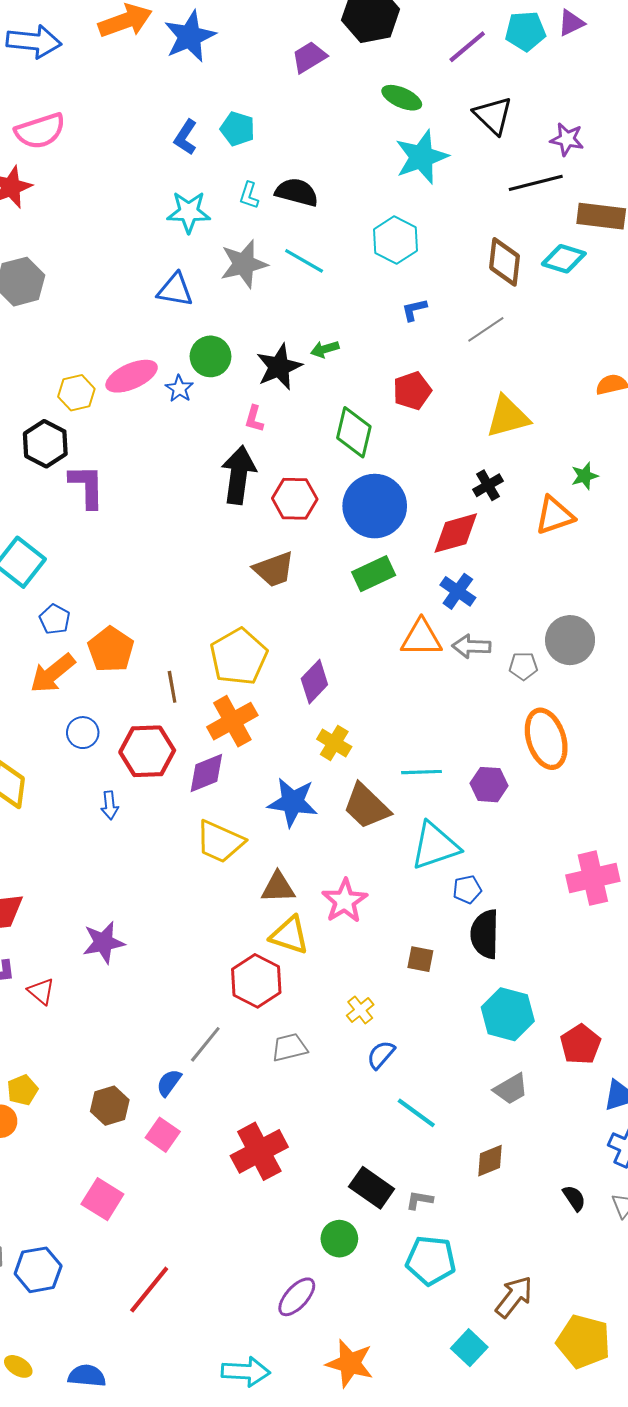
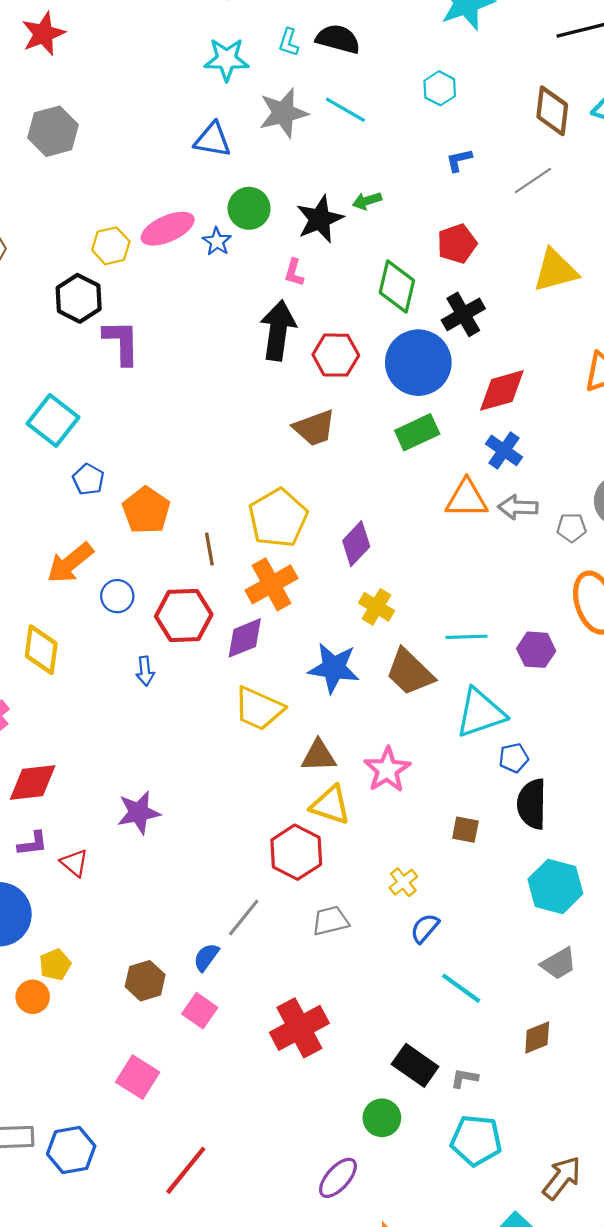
cyan hexagon: (395, 240) -> (440, 88), size x0.7
black cross: (488, 485) -> (463, 314), moved, size x1.4
orange arrow: (53, 673) -> (70, 563), moved

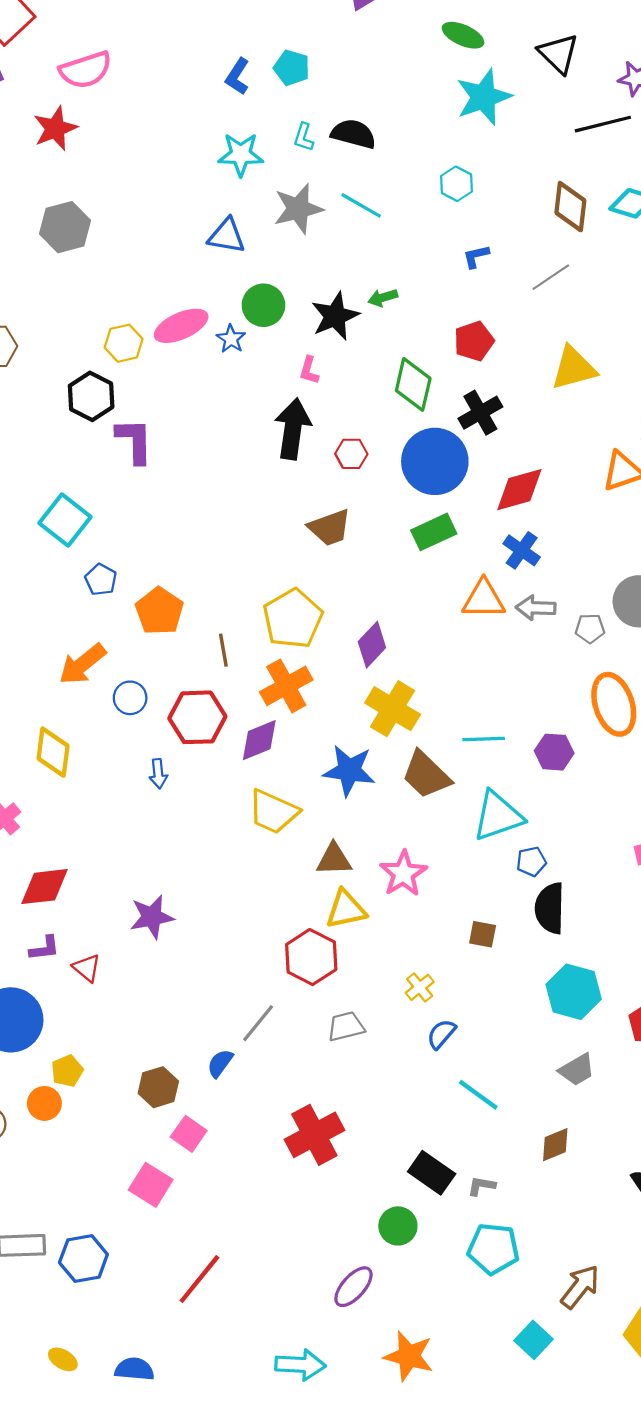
red hexagon: (336, 355) -> (351, 454), size x0.7
yellow cross: (377, 607) -> (393, 709), size x1.5
yellow triangle: (330, 805) -> (346, 909), turned -30
pink square: (200, 1011) -> (189, 1134), moved

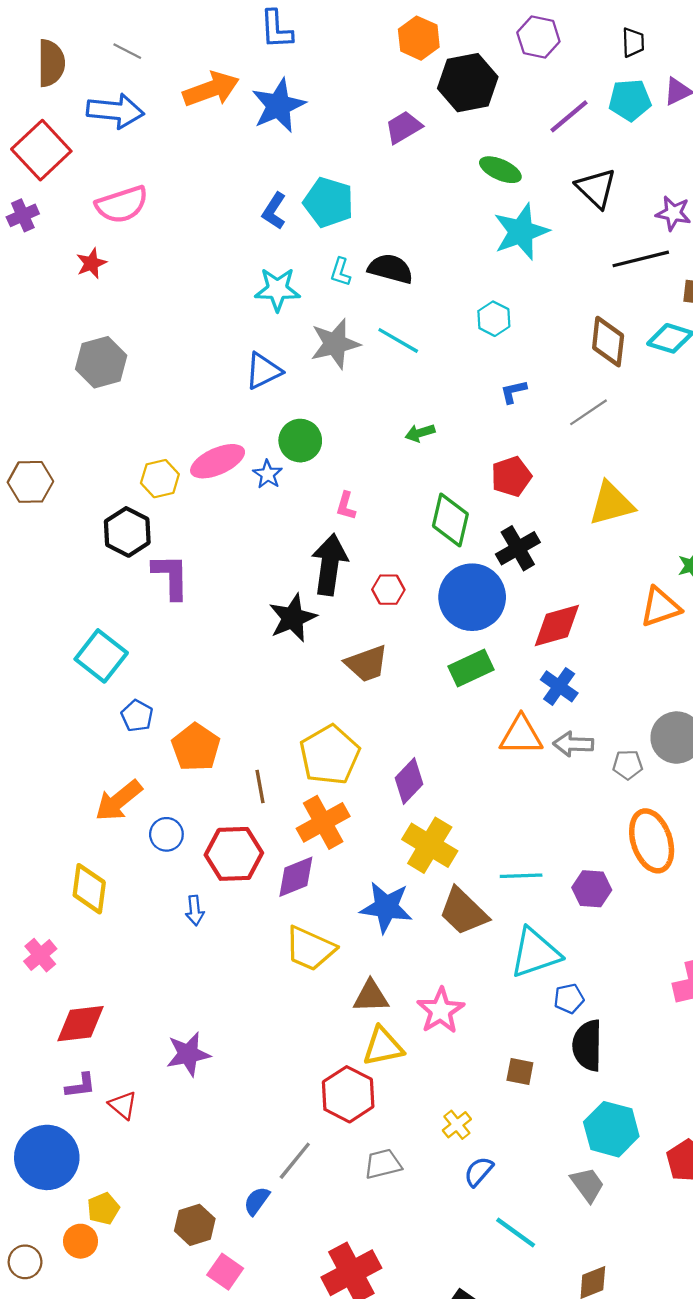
cyan pentagon: (292, 68) -> (329, 202), size x1.4
red star: (55, 128) -> (91, 263), size x0.7
blue triangle: (227, 236) -> (263, 371), turned -36
black star: (335, 316) -> (293, 618), moved
gray trapezoid: (577, 1070) -> (587, 1185), moved, turned -96

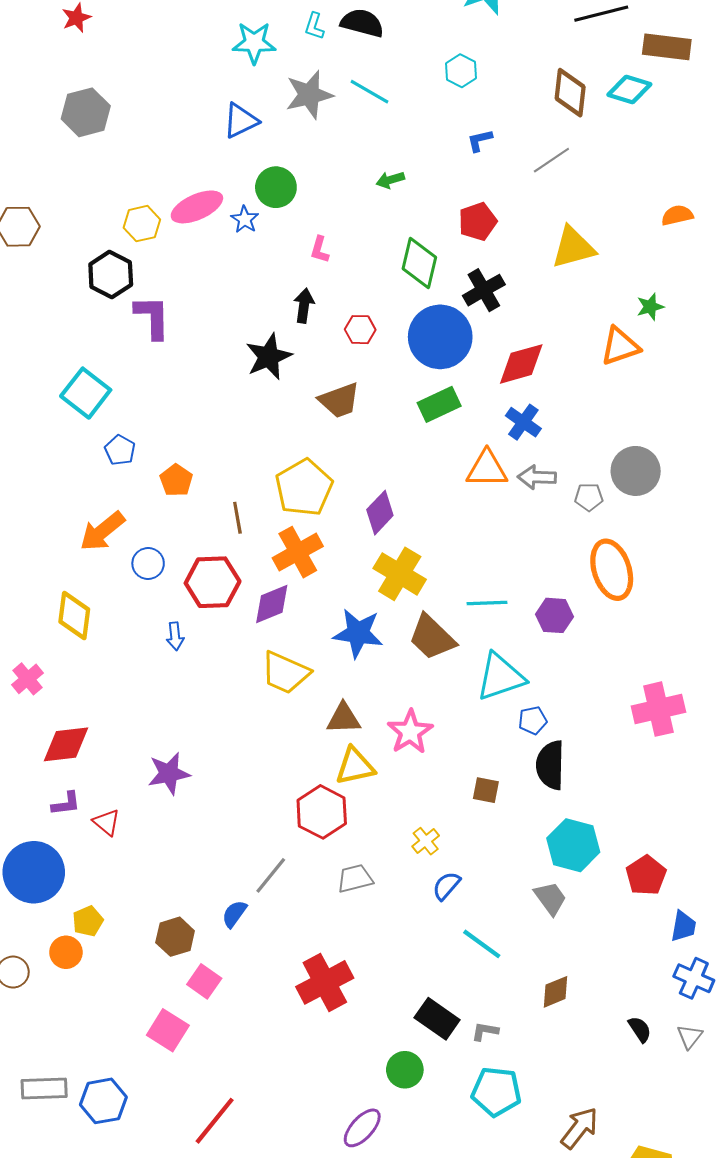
black arrow: (330, 565) -> (304, 306), size x0.6
orange pentagon: (196, 747) -> (176, 480), size x0.7

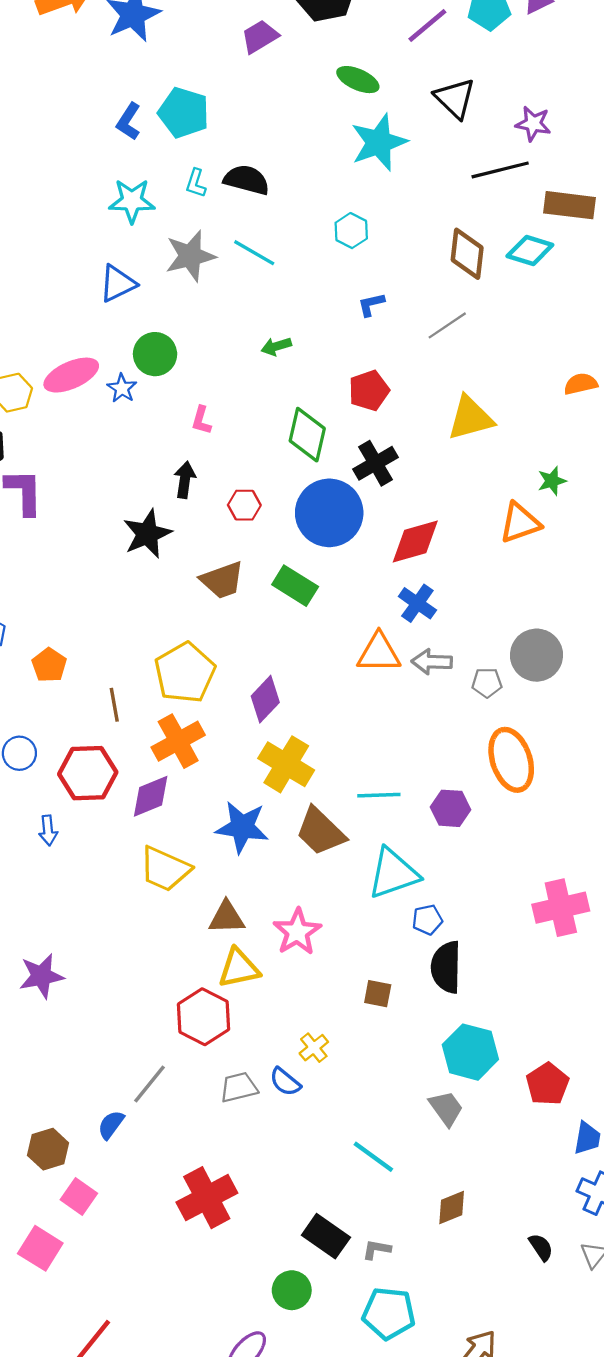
green rectangle: (439, 404) -> (295, 586), moved, turned 57
blue semicircle: (446, 886) -> (285, 1082), moved, turned -92

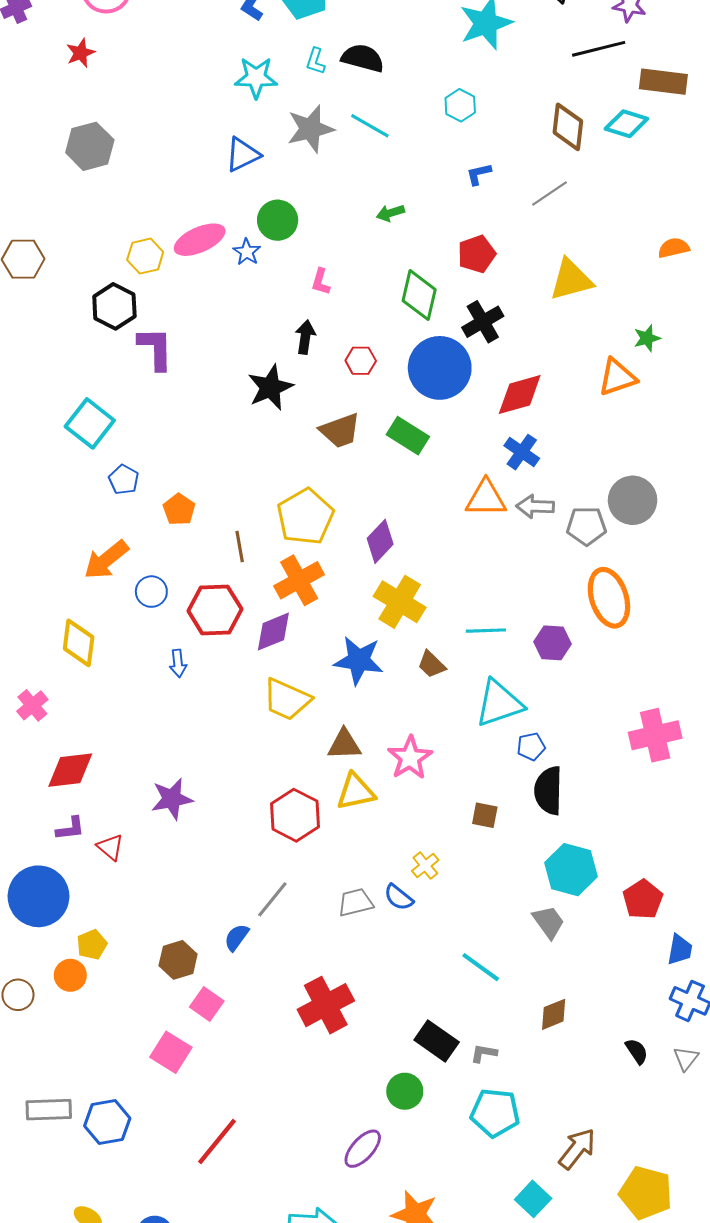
gray pentagon: (487, 683) -> (586, 526), size x1.4
brown trapezoid: (320, 832) -> (431, 664), size x0.6
red hexagon: (204, 1017) -> (295, 815), moved

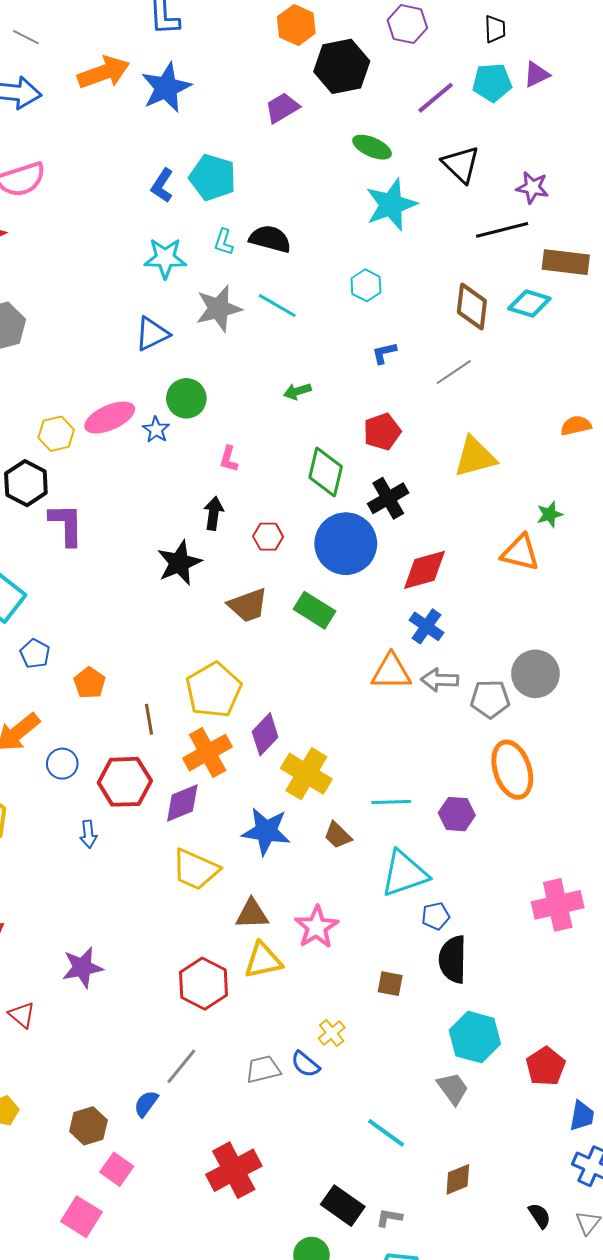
orange triangle: (617, 377) -> (520, 553), turned 33
purple diamond: (380, 541) -> (265, 734), moved

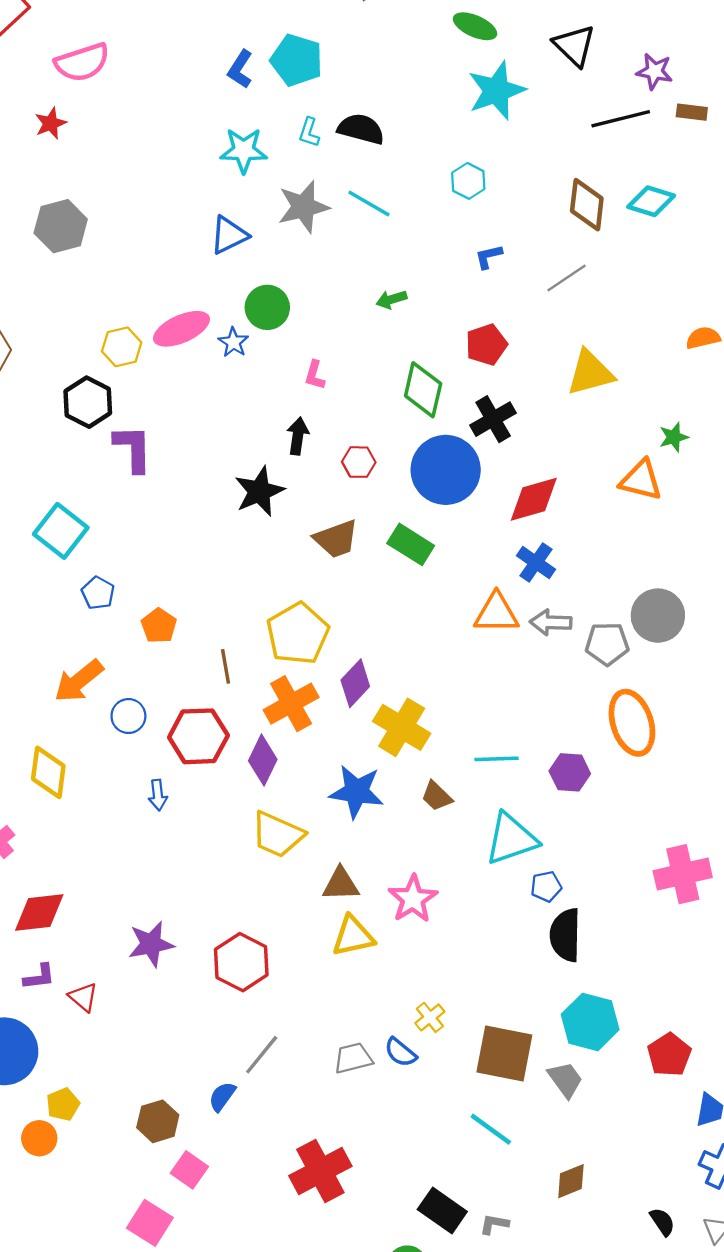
brown rectangle: (566, 262) -> (692, 112), moved, size x0.6
purple diamond: (182, 803) -> (263, 760), turned -42
red hexagon: (204, 984) -> (241, 962), moved
brown square: (390, 984) -> (504, 1054), moved, size x2.0

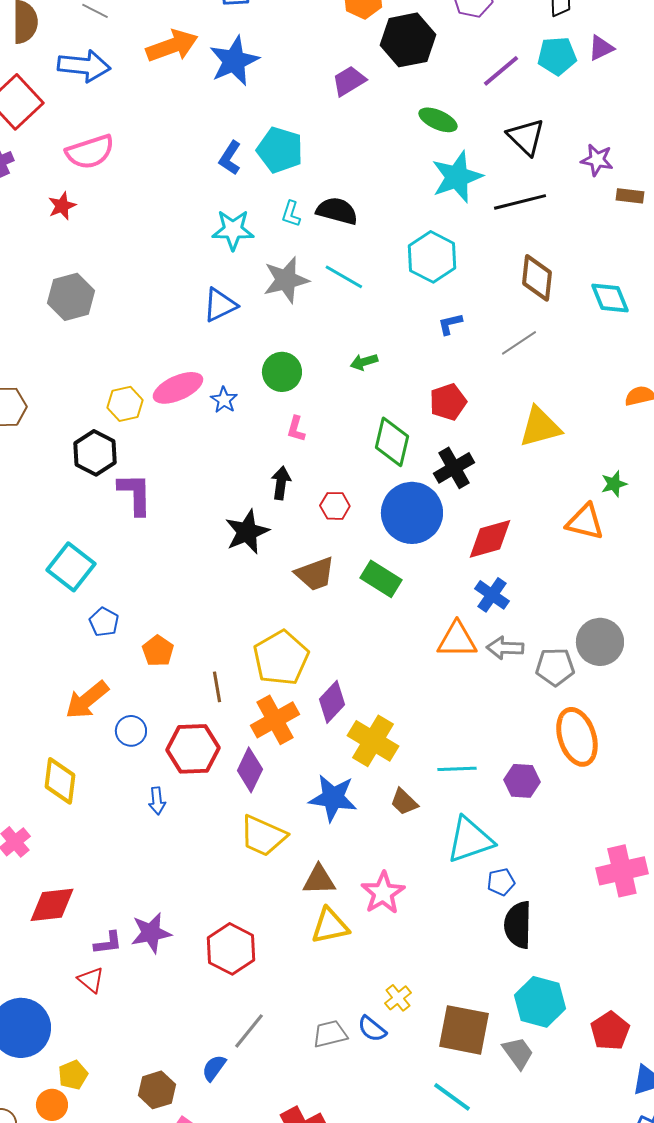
black line: (621, 119) -> (520, 202), moved
cyan hexagon: (468, 181) -> (432, 257), size x1.6
cyan diamond: (651, 201) -> (610, 298), moved, turned 51
green circle: (267, 307) -> (282, 372), moved
purple L-shape: (39, 977) -> (108, 943), moved

